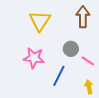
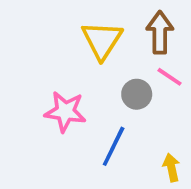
yellow triangle: (40, 21) -> (102, 40), moved
pink line: (88, 61) -> (169, 77), moved

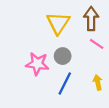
gray circle: (137, 94) -> (63, 56), moved
yellow arrow: (171, 168) -> (98, 82), moved

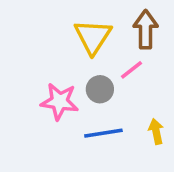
pink line: (97, 44) -> (132, 70), moved, turned -72
blue line: (65, 84) -> (103, 133), turned 55

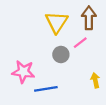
pink star: (60, 102) -> (23, 72), moved
blue line: (103, 133) -> (46, 89), moved

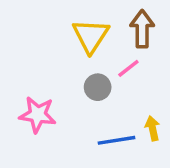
blue line: (46, 89) -> (116, 140), moved

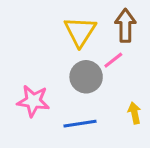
gray circle: (98, 87) -> (86, 77), size x1.4
blue line: (116, 140) -> (80, 124), moved

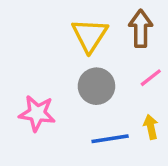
pink line: (113, 60) -> (151, 78), moved
blue line: (80, 124) -> (110, 139), moved

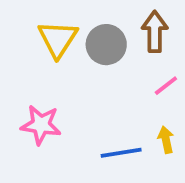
yellow triangle: (90, 35) -> (58, 39), moved
gray circle: (96, 86) -> (106, 45), moved

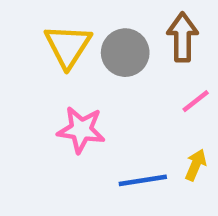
pink star: (41, 125) -> (81, 130), moved
yellow arrow: (166, 140) -> (196, 165), turned 35

